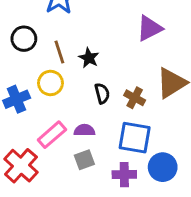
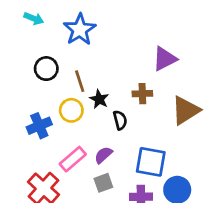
black star: (89, 58) -> (99, 99), moved
brown cross: (135, 98) -> (142, 94), moved, turned -30
purple semicircle: (84, 130) -> (103, 155), turned -42

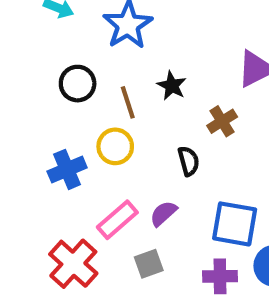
brown cross: (142, 94) -> (222, 121), turned -30
black star: (99, 99) -> (172, 86), moved
gray square: (103, 183) -> (149, 264), moved

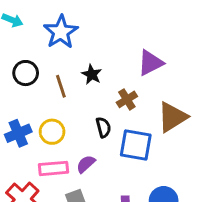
yellow circle: (115, 146) -> (52, 132), moved
pink rectangle: (117, 220) -> (53, 168), turned 36
blue square: (235, 224) -> (136, 145), moved

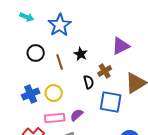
black semicircle: (103, 127) -> (89, 82), moved

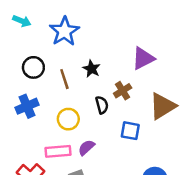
yellow circle: (54, 93) -> (68, 119), moved
blue cross: (31, 94) -> (27, 106), moved
blue square: (111, 102) -> (130, 131), size x0.7

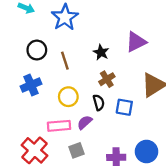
black star: (92, 69) -> (101, 52), moved
brown cross: (123, 91) -> (107, 79), moved
black semicircle: (102, 105) -> (99, 103), moved

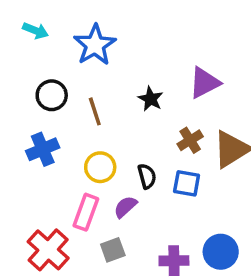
brown cross: (107, 79) -> (190, 140), moved
pink rectangle: (59, 126) -> (86, 212), turned -65

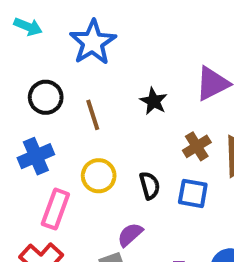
purple semicircle: (125, 207) -> (130, 235), moved
pink rectangle: (86, 212) -> (55, 209), moved

